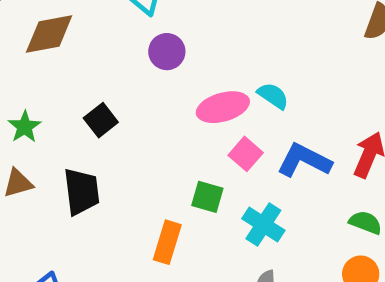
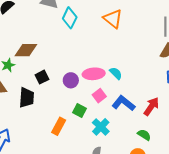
brown diamond: (49, 34) -> (26, 50), moved
purple circle: (167, 52) -> (71, 80), moved
black square: (101, 120) -> (42, 77), moved

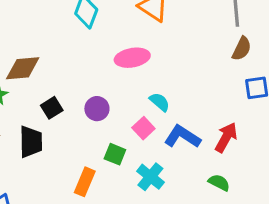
cyan semicircle: (116, 73) -> (160, 102), moved
pink ellipse: (94, 74) -> (132, 58), moved

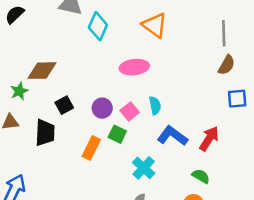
cyan semicircle: (160, 102) -> (155, 106), turned 36
pink square: (143, 128) -> (130, 111), moved
green square: (115, 154) -> (117, 134), moved
orange rectangle: (85, 182) -> (91, 148), moved

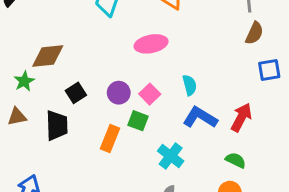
cyan semicircle: (155, 106) -> (190, 85), moved

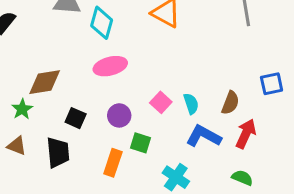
brown semicircle: (254, 33) -> (230, 103), moved
pink ellipse: (151, 44) -> (110, 66), moved
black square: (76, 93) -> (76, 118), turned -30
pink square: (150, 94) -> (161, 102), moved
brown triangle: (17, 117) -> (17, 146), turned 36

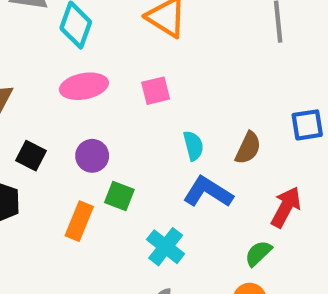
pink square: (161, 102) -> (156, 91), moved, turned 30
red arrow: (246, 134) -> (286, 207), moved
green semicircle: (242, 178) -> (258, 253), turned -70

